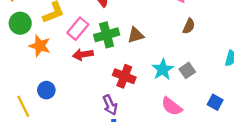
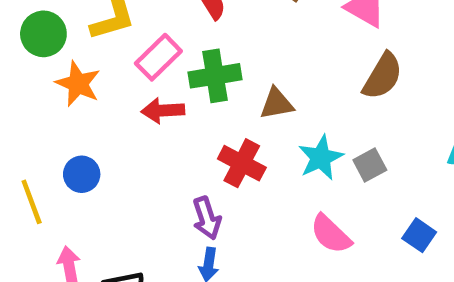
brown semicircle: (189, 26) -> (383, 76), size x1.5
brown triangle: (136, 35) -> (277, 104), moved

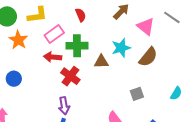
cyan star: (321, 158) -> (121, 48), moved
red cross: (242, 163) -> (70, 76), moved

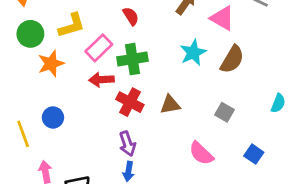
orange star: (18, 40) -> (51, 64), turned 30
brown triangle: (101, 62) -> (170, 105), moved
gray square: (137, 94) -> (225, 112), turned -32

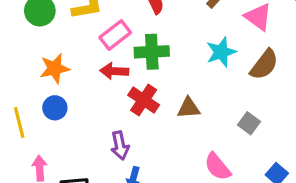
orange star: (51, 64) -> (55, 68), moved
purple arrow: (127, 144) -> (120, 146), moved

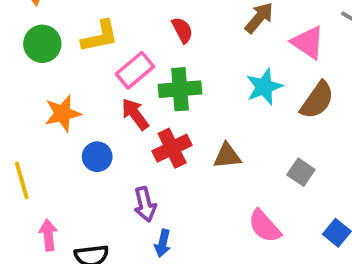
red arrow: (114, 71) -> (135, 114), turned 52
red cross: (144, 100) -> (172, 148), turned 32
blue circle: (55, 108) -> (97, 157), moved

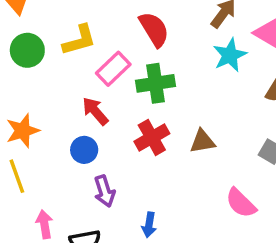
red semicircle: (182, 30) -> (154, 29), size x1.5
cyan star: (264, 87) -> (230, 55), moved
orange star: (63, 113) -> (23, 131), moved
red arrow: (135, 114) -> (95, 111), moved
purple arrow: (145, 204) -> (105, 191), moved

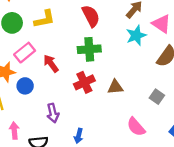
pink rectangle: (113, 69) -> (25, 53), moved
blue circle: (84, 150) -> (25, 86), moved

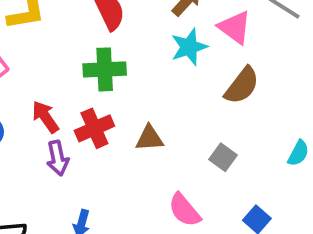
red arrow: (51, 64) -> (45, 117), moved
purple arrow: (53, 113) -> (58, 158), moved

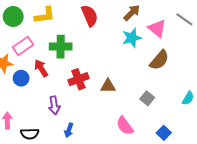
green cross: (105, 69) -> (61, 47), moved
red arrow: (45, 117) -> (41, 68), moved
purple arrow: (58, 158) -> (54, 105), moved

